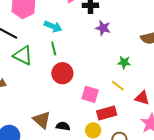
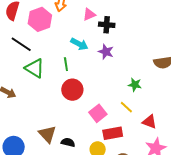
cyan arrow: (53, 26) -> (79, 44), moved
purple star: (103, 28) -> (106, 52), moved
pink square: (90, 94) -> (98, 113), turned 30

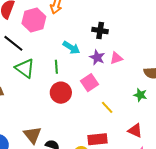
pink triangle: (89, 15) -> (116, 58), moved
green star: (135, 85) -> (140, 95), moved
yellow line: (126, 107) -> (107, 107), moved
pink square: (98, 113) -> (90, 83), moved

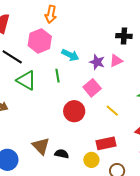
pink hexagon: (34, 20) -> (40, 41), moved
black cross: (100, 31) -> (124, 36), moved
red circle: (61, 93) -> (74, 111), moved

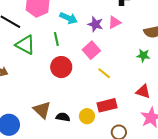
red circle: (74, 111) -> (61, 67), moved
yellow line: (112, 111) -> (104, 73), moved
yellow circle: (91, 160) -> (87, 116), moved

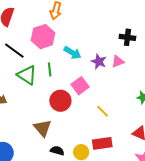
green line: (56, 39) -> (50, 69), moved
pink square: (91, 50) -> (80, 86), moved
brown triangle: (42, 110) -> (42, 128), moved

